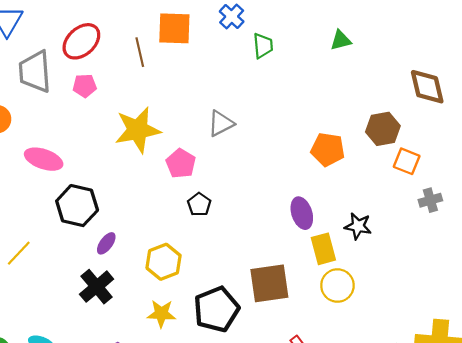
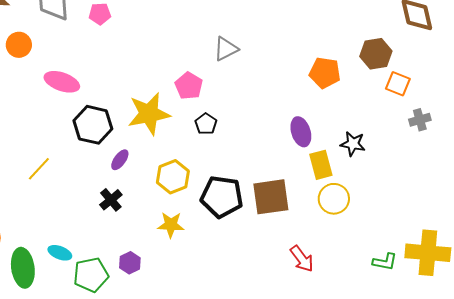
yellow star: (138, 130) -> (149, 114), moved
black cross: (97, 287) -> (111, 200), size x0.7
black pentagon: (216, 309) -> (222, 197), moved, turned 30

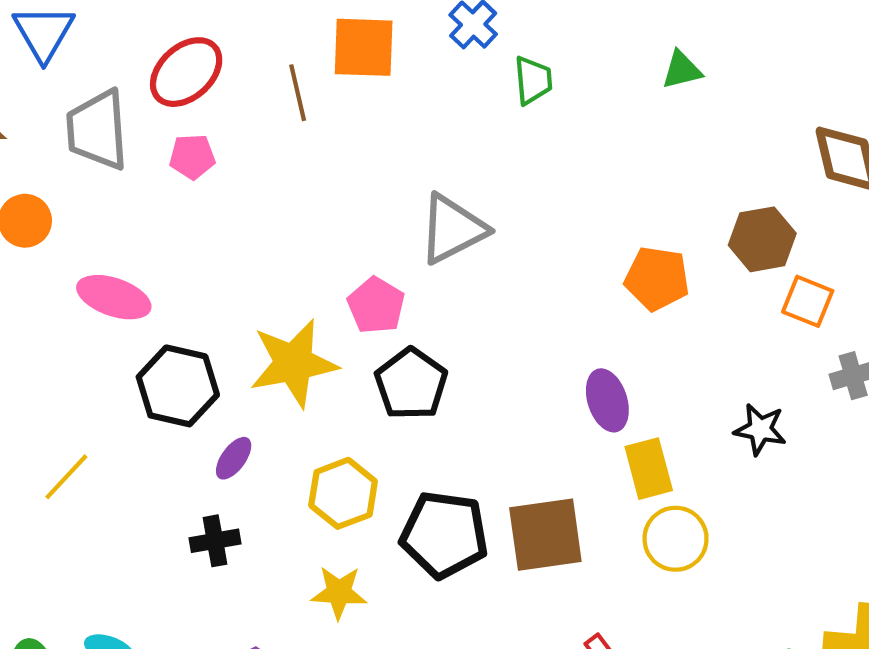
gray triangle: (226, 49) -> (452, 229), size x1.4
black pentagon: (206, 124) -> (411, 384), size x1.6
black star: (353, 144) -> (760, 429), moved
black cross: (111, 200) -> (215, 541), turned 30

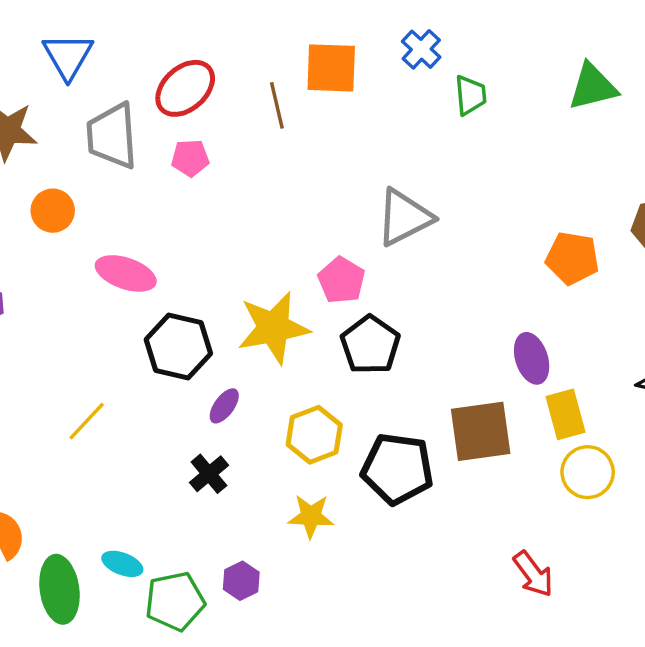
green triangle: (682, 70) -> (593, 87), size x1.5
brown square: (545, 535) -> (481, 431), moved
black cross: (215, 541) -> (209, 474), turned -30

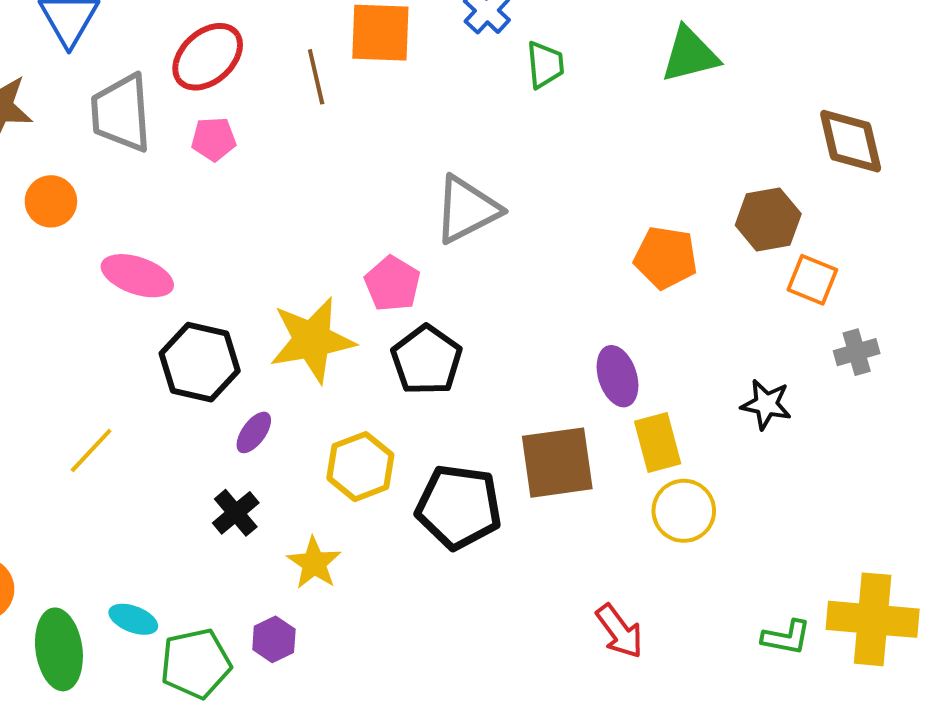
yellow star: (311, 516) -> (314, 563), moved, turned 30

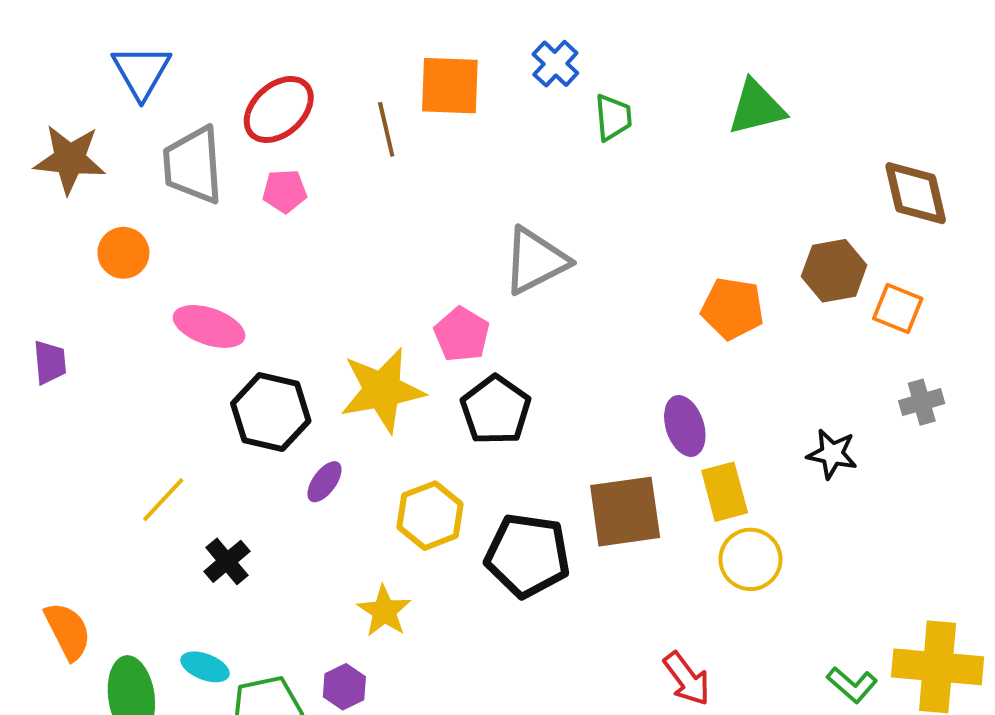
orange square: (812, 280) -> (898, 309), moved
black cross: (236, 513) -> (227, 561), moved
green L-shape: (786, 637) -> (852, 685), turned 30

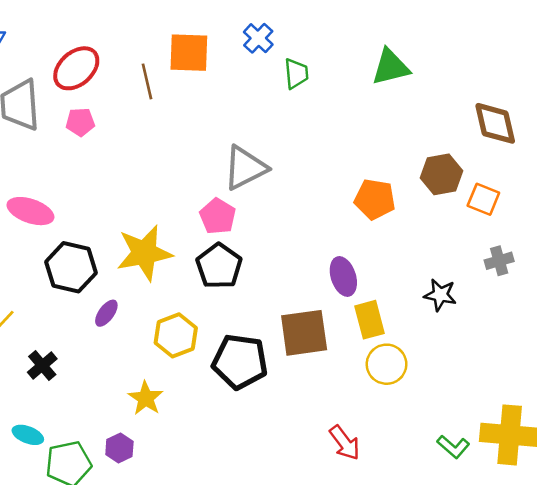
pink pentagon: (462, 334) -> (218, 216), moved

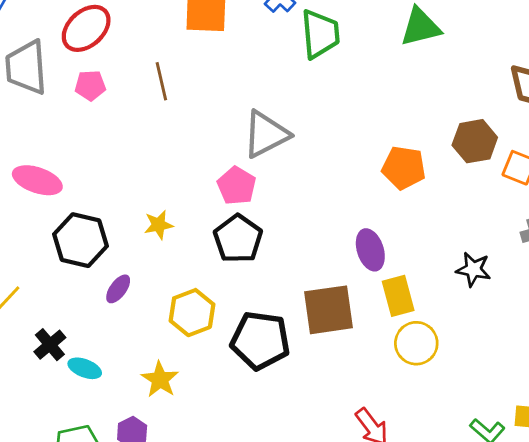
green trapezoid: (296, 74) -> (320, 34), size x1.5
brown line: (147, 81) -> (161, 81), moved
yellow star: (144, 253) -> (159, 225), size x0.5
cyan ellipse: (28, 435) -> (85, 368), moved

